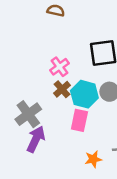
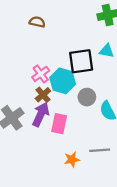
cyan hexagon: (84, 94) -> (63, 81), moved
purple arrow: (36, 139) -> (41, 114), moved

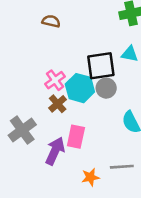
gray circle: (87, 97) -> (106, 88), moved
purple arrow: (41, 114) -> (55, 151), moved

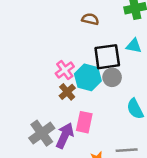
brown semicircle: (51, 21) -> (90, 19), moved
gray cross: (22, 130) -> (42, 133), moved

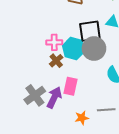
pink cross: (65, 70) -> (54, 42), turned 35
gray circle: (112, 77) -> (94, 49), size x1.5

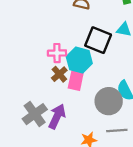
black square: (90, 31) -> (98, 40), turned 30
gray circle: (94, 49) -> (109, 101), moved
pink rectangle: (71, 86) -> (76, 80), moved

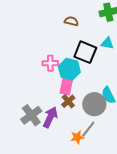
brown cross: (59, 74) -> (68, 101), moved
gray line: (117, 130) -> (88, 129), moved, turned -48

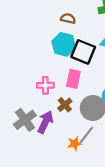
pink cross: (50, 63) -> (45, 85), moved
cyan hexagon: (69, 69) -> (64, 44), moved
pink rectangle: (66, 86) -> (73, 79), moved

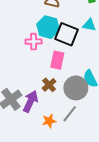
pink cross: (45, 85) -> (34, 42), moved
orange star: (75, 144) -> (49, 121), moved

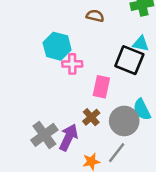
cyan hexagon: (48, 27) -> (57, 46), moved
black square: (67, 34) -> (129, 60), moved

